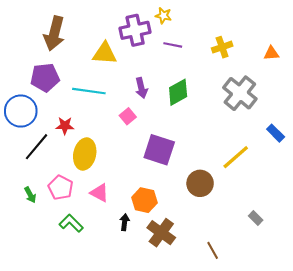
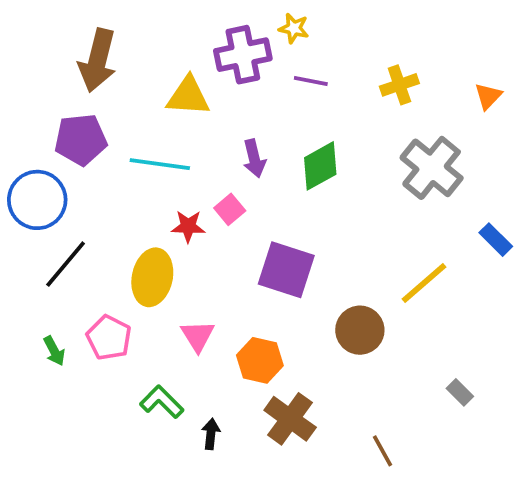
orange triangle: (271, 53) -> (488, 96), turned -42
red star: (65, 126) -> (188, 226), moved
pink triangle: (99, 193) -> (198, 336), moved, turned 30
black arrow: (125, 222) -> (211, 434), moved
green L-shape: (71, 223) -> (162, 402), moved

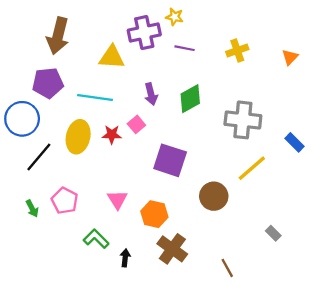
gray cross: (432, 168) -> (243, 120), moved, turned -33
yellow ellipse: (152, 277) -> (78, 137), moved

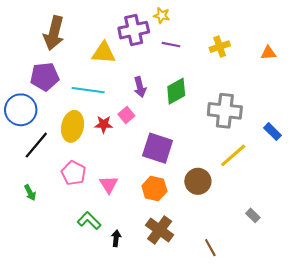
orange triangle: (290, 57) -> (268, 53), turned 42
pink pentagon: (65, 201) -> (74, 173), moved
orange hexagon: (154, 214) -> (154, 189), moved

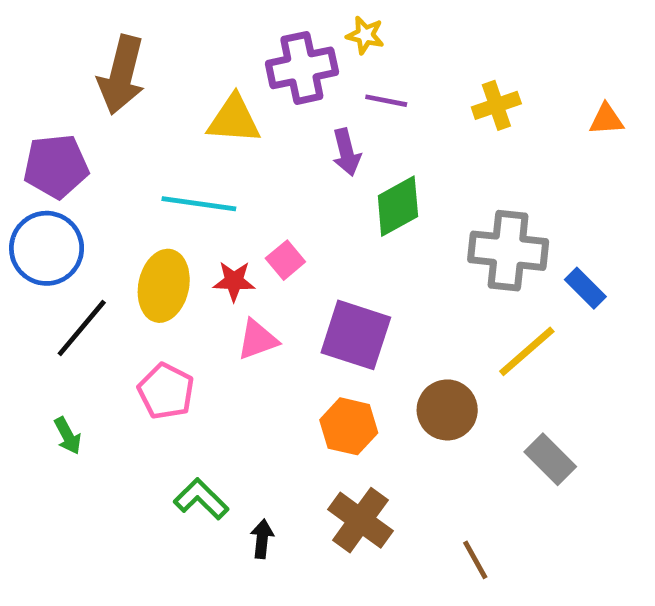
purple pentagon: (45, 77) -> (56, 166), moved
purple arrow: (140, 87) -> (346, 152), moved
blue rectangle: (273, 132) -> (585, 288), moved
pink triangle: (109, 184) -> (257, 340), moved, turned 42
gray rectangle: (253, 215) -> (550, 459), moved, size x1.5

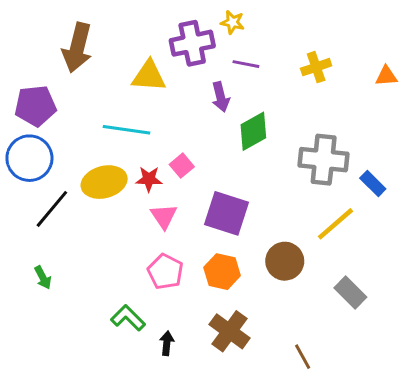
yellow ellipse: (164, 286) -> (104, 182), turned 63
pink triangle: (257, 340) -> (164, 216), turned -44
pink pentagon: (166, 391) -> (165, 272), moved

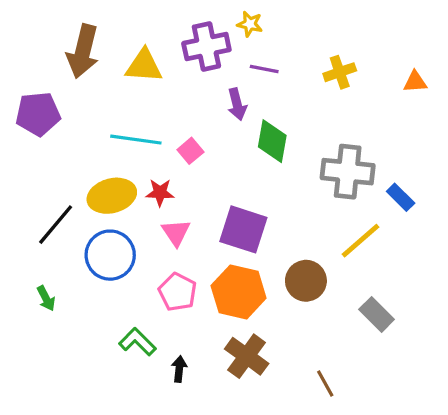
yellow triangle: (149, 76) -> (144, 66), moved
green diamond: (253, 131) -> (272, 141), turned -51
blue circle: (29, 158) -> (110, 255), moved
pink square: (182, 166) -> (190, 151), moved
orange hexagon: (222, 272) -> (239, 292), size x1.4

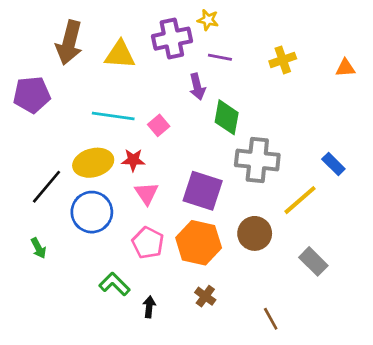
gray cross: (348, 172) -> (257, 160), moved
brown cross: (247, 356) -> (205, 296), size x0.6

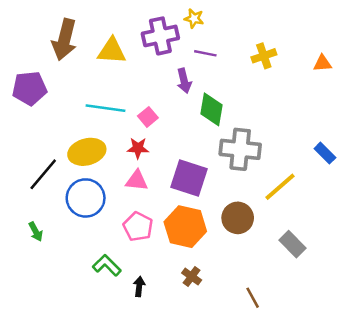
red star: (133, 160) -> (138, 148), moved
blue rectangle: (333, 164) -> (325, 153), moved
pink triangle: (147, 193) -> (137, 181), turned -50

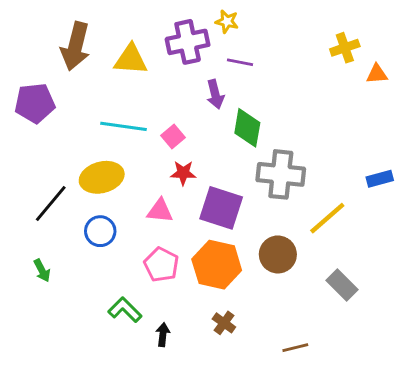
yellow cross: (264, 56) -> (345, 48), moved
red star: (138, 148) -> (183, 173), moved
blue rectangle: (325, 153) -> (380, 179), turned -60
blue circle: (86, 198) -> (100, 231), size x0.7
brown line: (253, 298) -> (295, 348), turned -75

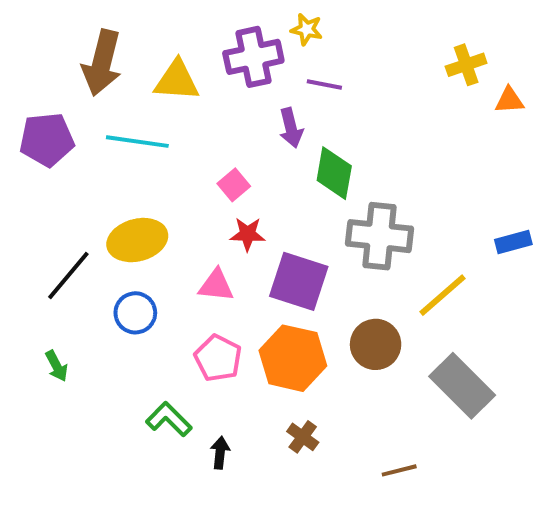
cyan line: (124, 126) -> (137, 142), moved
gray rectangle: (342, 285) -> (462, 386), size x1.5

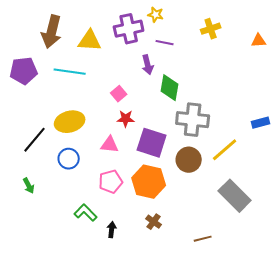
yellow cross: (466, 65) -> (211, 29), moved
orange triangle: (509, 100) -> (259, 41), moved
brown circle: (376, 344) -> (189, 160), moved
pink pentagon: (218, 358) -> (111, 182), turned 30

